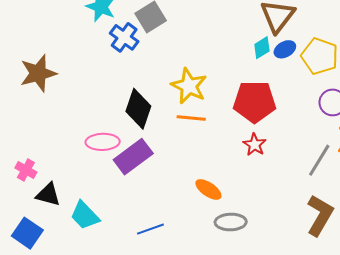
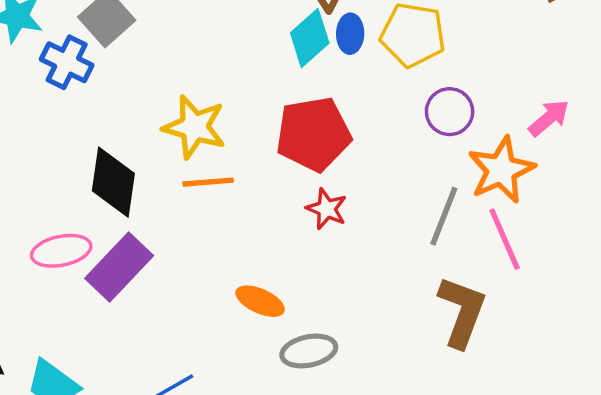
cyan diamond: (262, 48) -> (310, 38), size x1.4
blue ellipse: (285, 49) -> (350, 34), turned -50

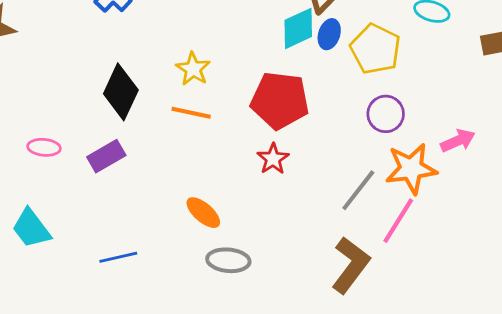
yellow star: (194, 127) -> (193, 69), size x0.7
pink line: (505, 239) -> (398, 221), turned 39
pink ellipse: (61, 251) -> (44, 147), moved, size x0.7
purple rectangle: (119, 267) -> (106, 156), size x0.7

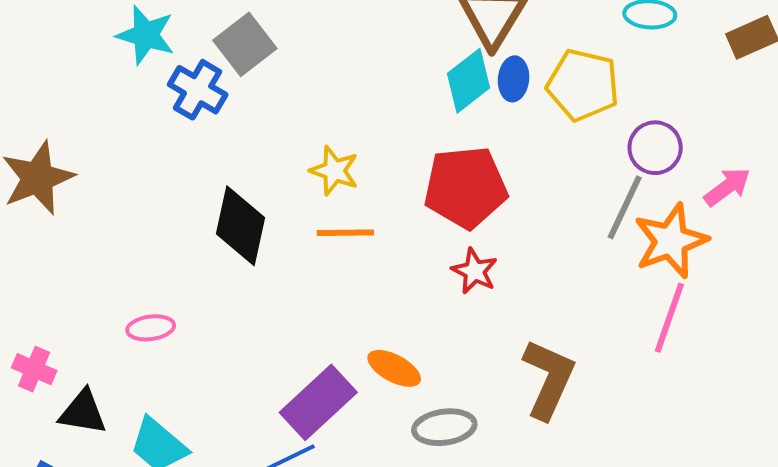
purple circle: (386, 114) -> (655, 148), moved
purple rectangle: (106, 156) -> (318, 402), moved, size x1.4
gray line: (358, 190) -> (625, 207), moved
brown L-shape: (351, 265) -> (549, 379), moved

